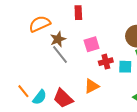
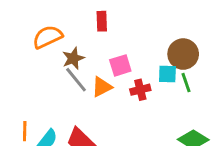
cyan square: (125, 67) -> (167, 74), moved
orange triangle: (92, 86) -> (102, 87), moved
orange line: (23, 91) -> (25, 131), turned 40

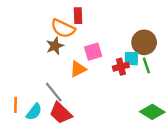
orange semicircle: (48, 37) -> (63, 28), moved, turned -130
gray line: (76, 80) -> (54, 92), moved
red cross: (140, 90) -> (121, 67), moved

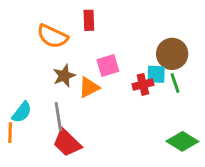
orange semicircle: (63, 28) -> (52, 36), moved
brown star: (55, 46) -> (64, 76), moved
gray line: (54, 92) -> (58, 117), turned 30
cyan semicircle: (34, 112) -> (22, 112), moved

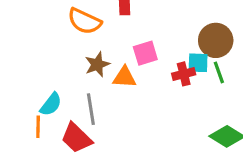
orange triangle: (89, 87) -> (124, 77), turned 30
red trapezoid: (67, 143) -> (76, 138), moved

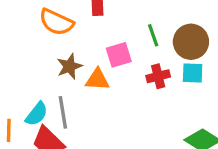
cyan square: (198, 63) -> (193, 73), moved
green line: (219, 72) -> (153, 35), moved
cyan semicircle: (51, 104) -> (37, 114), moved

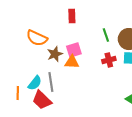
orange semicircle: (56, 22) -> (37, 38), moved
pink square: (119, 55) -> (74, 50), moved

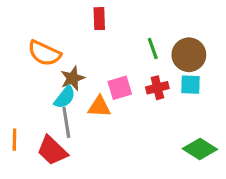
pink square: (74, 50) -> (120, 88), moved
orange triangle: (72, 62) -> (99, 107), moved
cyan semicircle: (35, 83) -> (65, 97), moved

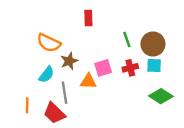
cyan semicircle: (65, 97) -> (46, 75), moved
green diamond: (200, 149) -> (161, 96), moved

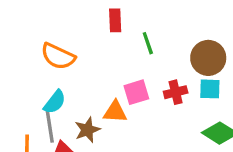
green line: (127, 39) -> (148, 43), moved
brown star: (69, 61) -> (87, 130), moved
gray line: (65, 93) -> (50, 127), moved

